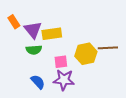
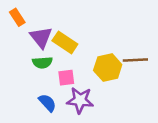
orange rectangle: (14, 22) -> (17, 17), moved
yellow rectangle: (52, 34) -> (65, 42), turned 42
pink square: (61, 62) -> (66, 78), moved

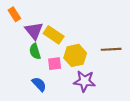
green semicircle: (42, 63) -> (35, 51), turned 77
yellow hexagon: (108, 68) -> (75, 55), moved
purple star: (80, 100) -> (84, 81), moved

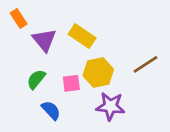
yellow rectangle: (54, 35) -> (82, 36), moved
brown line: (111, 49) -> (146, 64), turned -30
green semicircle: (35, 51) -> (36, 79), moved, turned 56

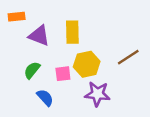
orange rectangle: (19, 18) -> (17, 17), turned -63
yellow rectangle: (82, 36) -> (72, 32), turned 55
purple triangle: (44, 40) -> (39, 36), turned -30

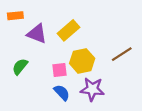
yellow rectangle: (72, 32) -> (69, 30), turned 50
green semicircle: (32, 70) -> (20, 67), moved
blue semicircle: (45, 97) -> (62, 93), moved

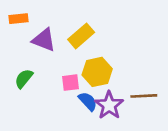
brown line: (122, 54) -> (144, 96), moved, turned 30
purple star: (92, 89) -> (109, 105), turned 30
blue semicircle: (62, 93) -> (88, 101), moved

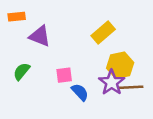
yellow rectangle: (81, 36) -> (103, 32), moved
yellow hexagon: (97, 72) -> (120, 65), moved
purple star: (109, 105) -> (112, 82), moved

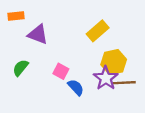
pink square: (64, 75) -> (61, 71), turned 35

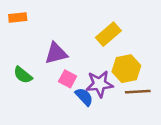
purple triangle: (38, 34) -> (56, 53), moved, turned -35
green semicircle: (21, 68) -> (23, 75), turned -90
purple star: (106, 78) -> (99, 84), moved, turned 30

